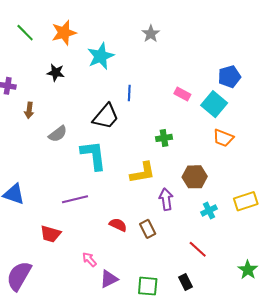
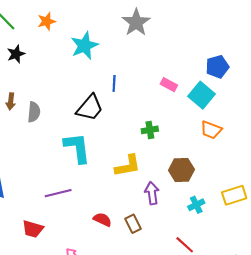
orange star: (64, 33) -> (47, 21), size x0.7
gray star: (151, 34) -> (136, 22), size x1.5
black star: (56, 73) -> (16, 54), moved, turned -30
gray semicircle: (58, 134) -> (34, 112), moved, turned -48

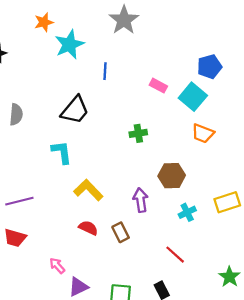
orange star: (47, 21) -> (44, 22), moved
blue line: (114, 84) -> (105, 71), moved
cyan L-shape: (77, 148) -> (62, 152), size x0.7
yellow L-shape: (128, 166) -> (88, 190), moved, turned -124
purple line: (58, 193) -> (19, 201), moved

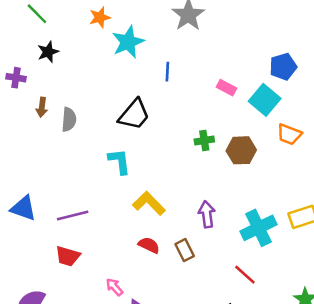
orange trapezoid: (203, 133) -> (289, 134), moved
brown hexagon: (172, 176) -> (241, 150), moved
cyan cross: (187, 212) -> (258, 228), size x1.8

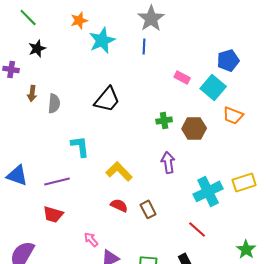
blue line: (167, 72) -> (144, 46), moved
cyan L-shape: (119, 161) -> (80, 146), moved
purple arrow: (207, 214) -> (168, 162), moved

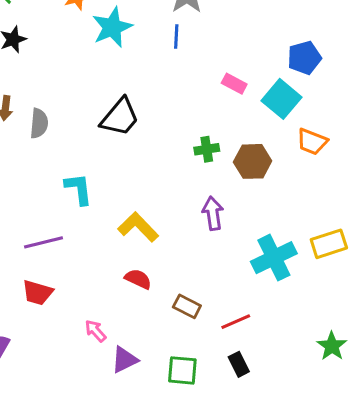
brown rectangle: (148, 209) -> (187, 306), moved, turned -36
red line: (197, 229) -> (236, 322), moved, turned -66

